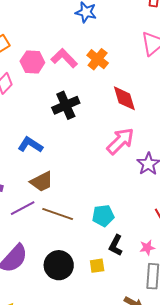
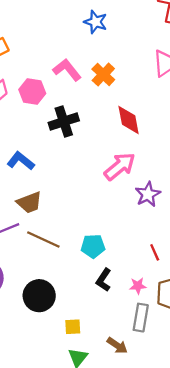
pink hexagon: (32, 62) -> (32, 91), moved
yellow square: (97, 266) -> (73, 327), moved

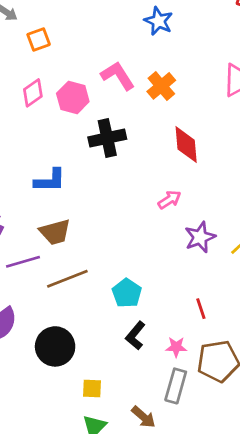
blue L-shape: (21, 161) -> (50, 180), turned 136
pink arrow: (120, 166) -> (169, 200), size x0.6
brown line: (43, 240) -> (67, 279), turned -52
cyan pentagon: (93, 246) -> (127, 293), turned 30

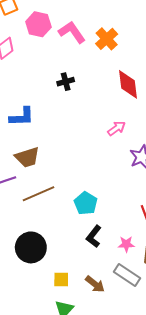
pink hexagon: (73, 98) -> (38, 24), moved
black cross: (107, 138) -> (66, 82), size x0.6
gray rectangle: (176, 386) -> (127, 275), turned -70
brown arrow: (144, 417) -> (95, 284), moved

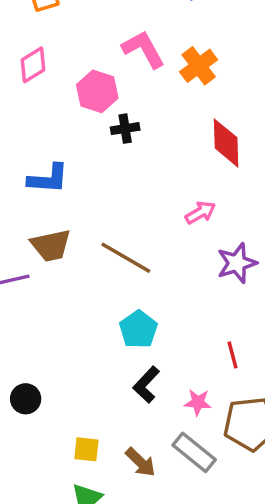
pink hexagon: (38, 24) -> (97, 91), moved
brown line: (38, 194) -> (126, 258), moved, turned 48
black circle: (31, 247) -> (26, 399), moved, size x0.6

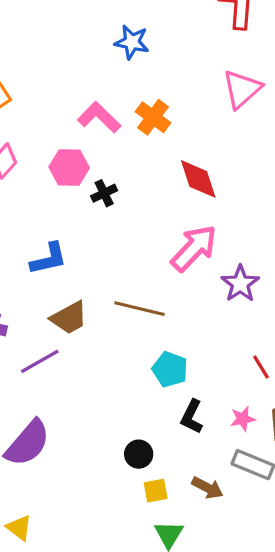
pink arrow: (200, 213) -> (194, 248), size x1.8
black circle: (26, 399) -> (139, 454), moved

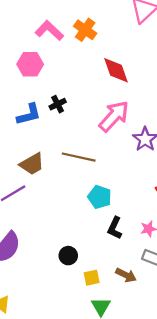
black cross: (104, 193) -> (58, 104), moved
blue L-shape: (49, 259) -> (29, 114), moved
black circle: (139, 454) -> (68, 256), moved

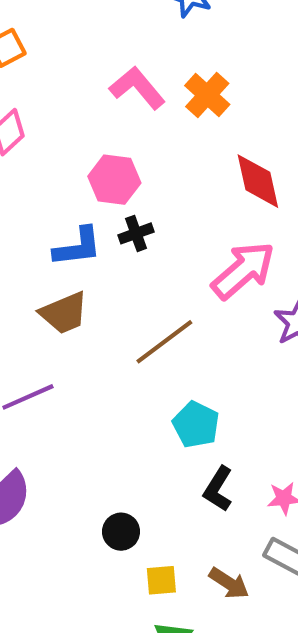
pink hexagon: (30, 64) -> (114, 180), moved
brown line: (79, 157) -> (164, 342), turned -56
brown trapezoid: (32, 164) -> (64, 313), moved

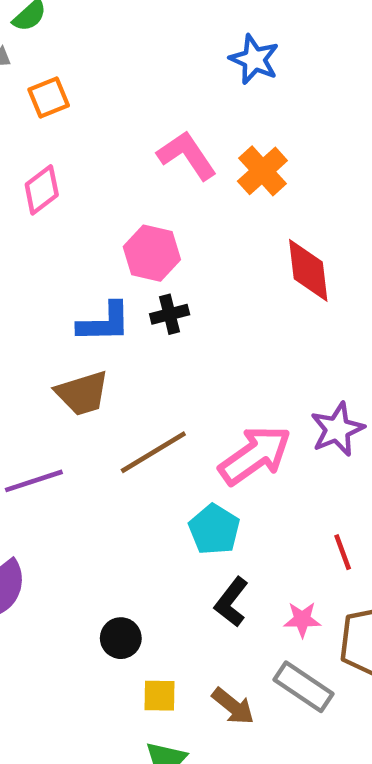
pink arrow: (243, 270) -> (255, 455), moved
brown line: (164, 342) -> (153, 452), moved

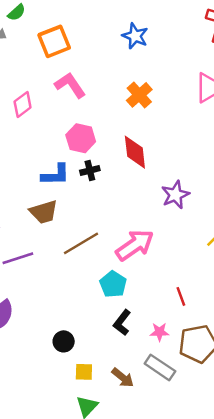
orange square: (49, 98) -> (54, 41), moved, size x1.5
pink L-shape: (187, 155) -> (70, 85), moved
red diamond: (308, 270) -> (135, 152), moved
purple star: (337, 429) -> (175, 195), moved

